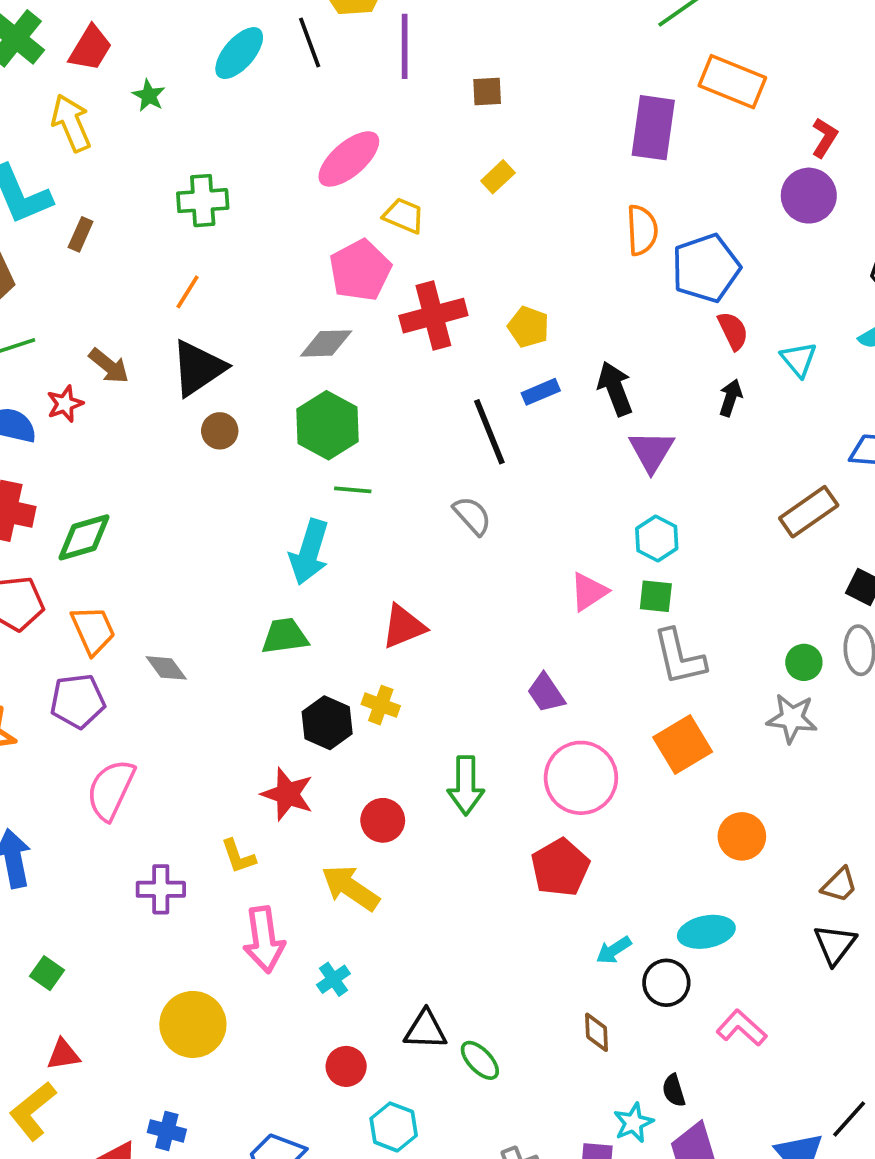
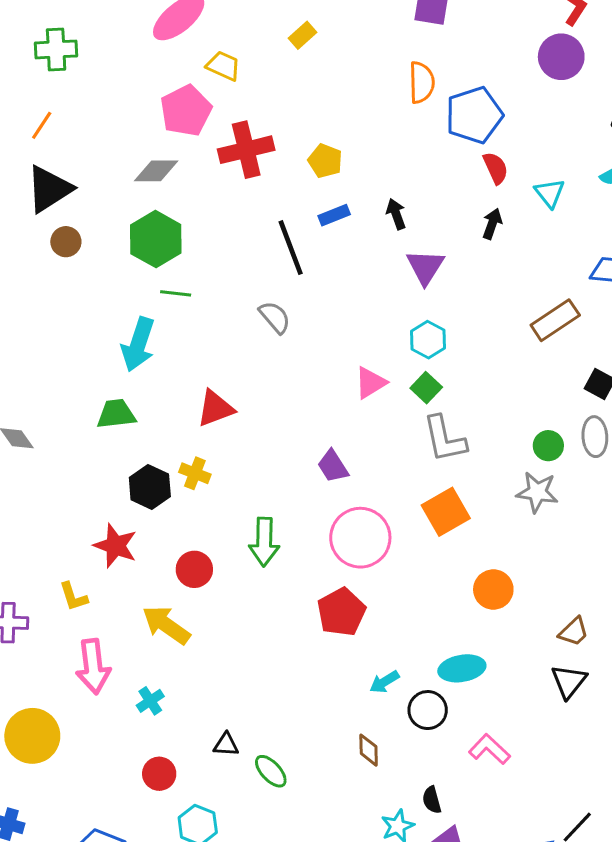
black arrow: (615, 389) -> (396, 214), size x0.7
green square: (656, 596) -> (426, 388), turned 36
black triangle: (425, 1030) -> (226, 745), size x0.7

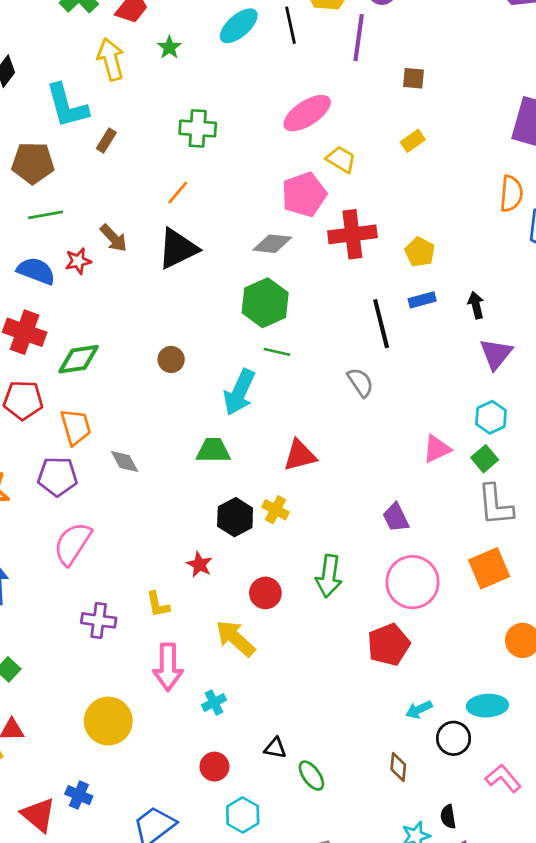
brown circle: (66, 242) -> (171, 359), moved
red star: (115, 546) -> (199, 565), size x0.7

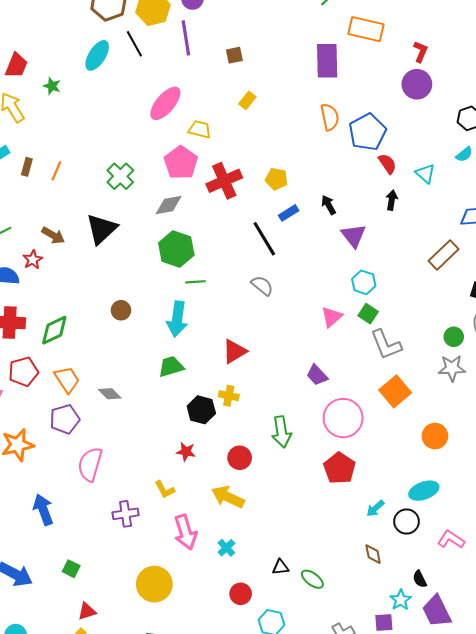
green cross: (198, 128) -> (120, 176), moved, turned -32
orange line: (178, 193) -> (56, 171), moved

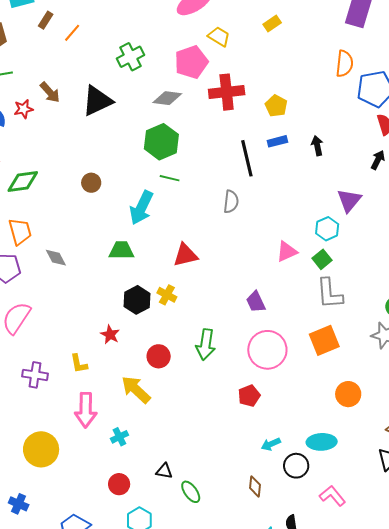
purple triangle: (354, 236) -> (349, 200), moved
gray semicircle: (262, 286) -> (231, 202), turned 40
red pentagon: (339, 468) -> (249, 396), size x0.7

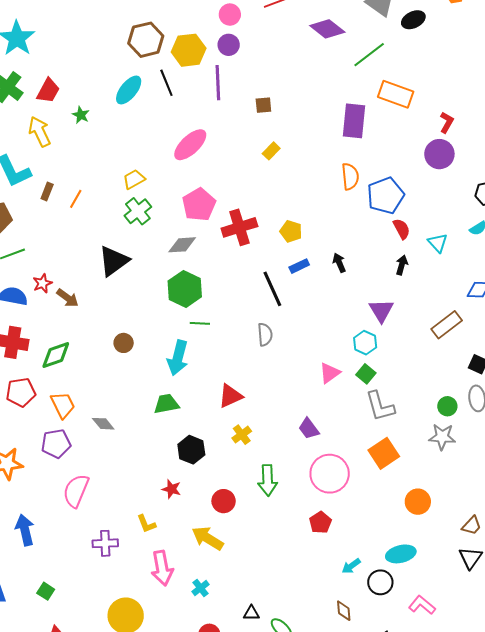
yellow trapezoid: (219, 37) -> (134, 179), moved, turned -50
brown arrow: (50, 92) -> (68, 298), moved
yellow cross: (167, 295) -> (242, 435), moved, turned 36

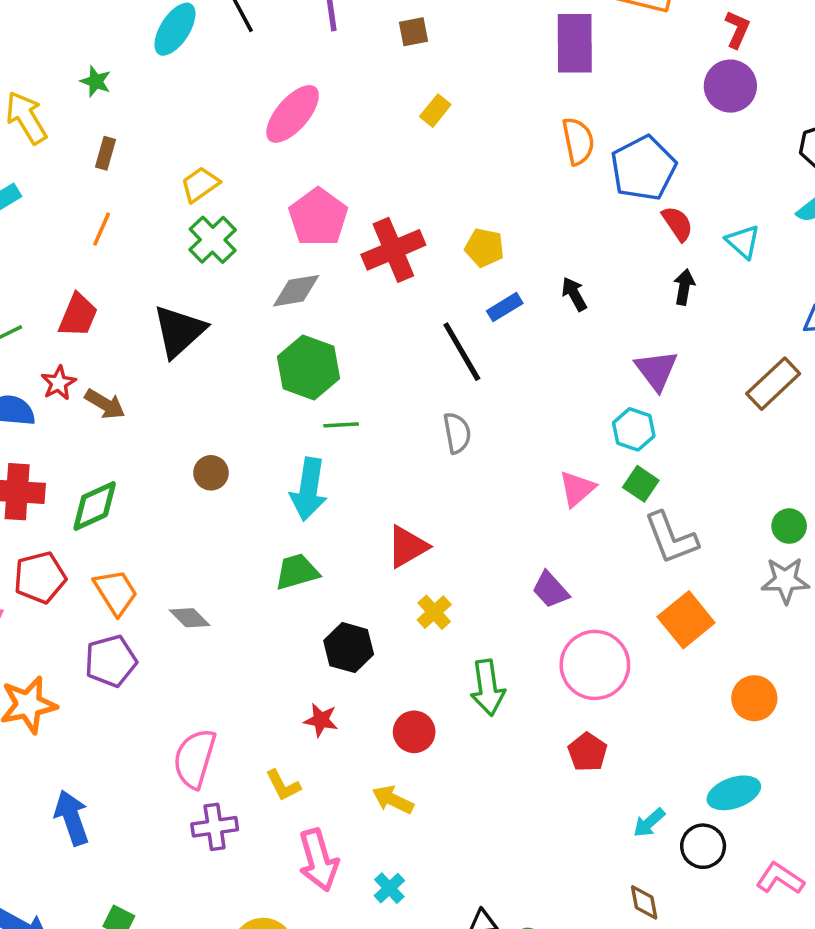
red trapezoid: (48, 91) -> (78, 315), moved
brown rectangle: (47, 191) -> (106, 153), moved
pink semicircle: (76, 491) -> (195, 758), moved
yellow arrow: (208, 538) -> (393, 800), size x0.7

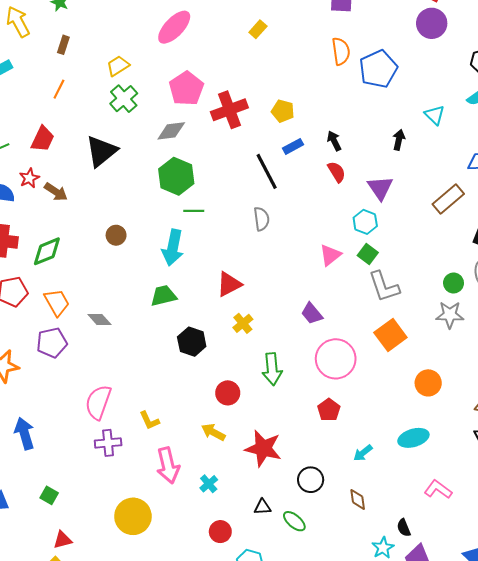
red semicircle: (677, 224) -> (337, 172), moved
red star: (321, 720) -> (263, 448), moved, size x1.8
black circle: (703, 846) -> (311, 480), moved

